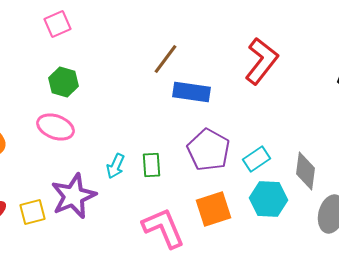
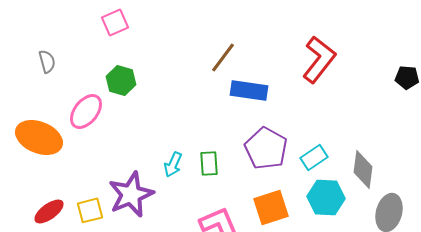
pink ellipse: (56, 127) -> (86, 111), moved, turned -72

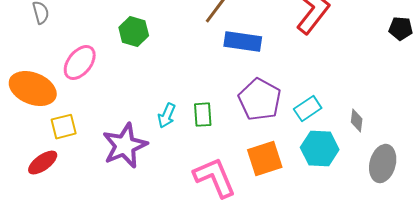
green hexagon: (121, 80) -> (134, 32), moved
gray diamond: (363, 169) -> (357, 121), size x0.6
yellow square: (90, 210) -> (64, 127), moved

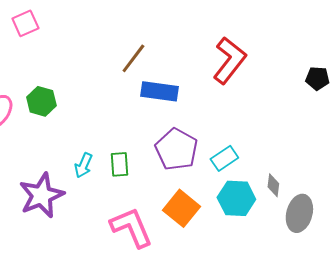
green hexagon: (134, 32) -> (41, 101), moved
gray diamond: (357, 121) -> (273, 185), moved
orange square: (265, 159) -> (181, 208), turned -33

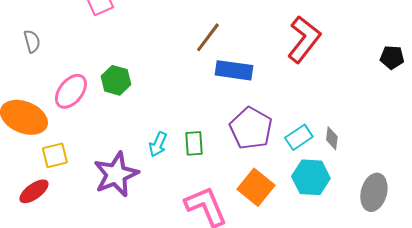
gray diamond: (273, 185) -> (332, 138), moved

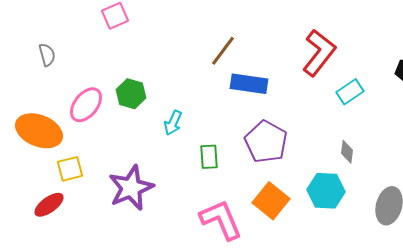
cyan rectangle: (299, 137) -> (350, 92), moved
cyan arrow: (158, 144) -> (173, 123), moved

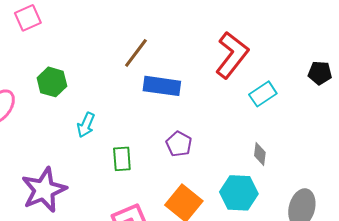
green hexagon: (131, 94) -> (52, 82), moved
purple pentagon: (266, 142) -> (179, 144), size x0.6

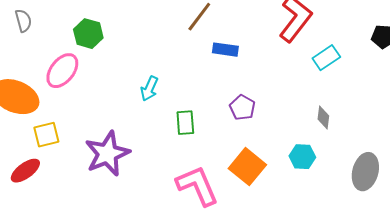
green hexagon: (52, 82) -> (88, 34), moved
blue rectangle: (162, 86) -> (225, 50), size x0.7
cyan hexagon: (239, 193) -> (302, 157), size x0.7

